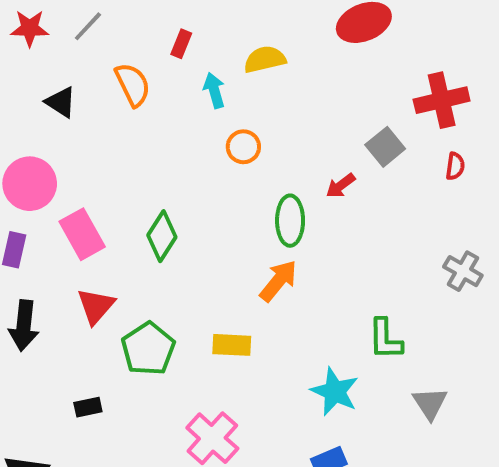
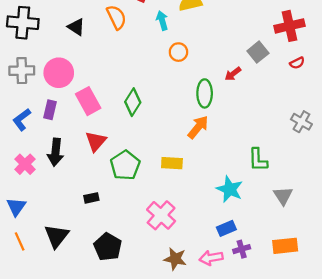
red semicircle: (455, 166) -> (297, 63), turned 56

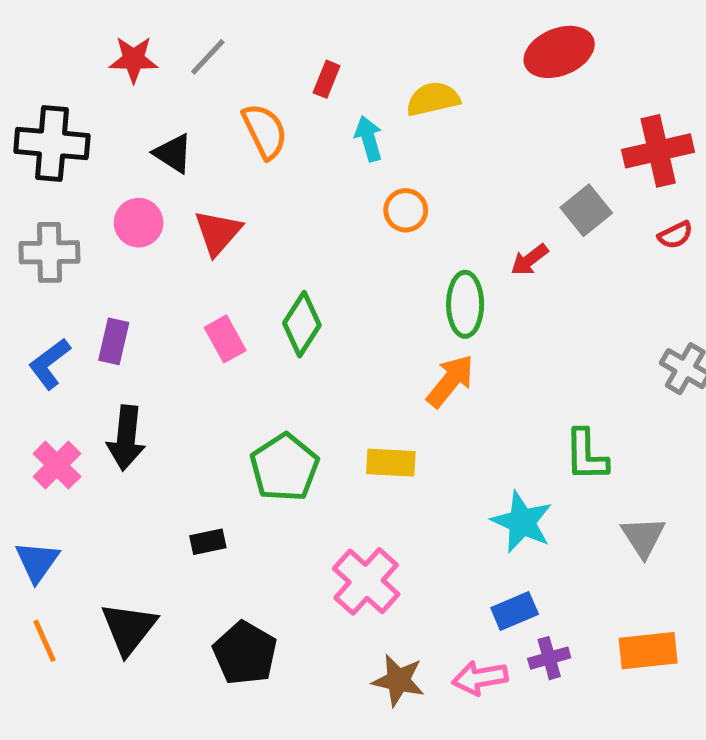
pink circle: (59, 73) -> (139, 223), moved, size x0.7
pink rectangle: (88, 101) -> (225, 339), moved, size x0.7
red triangle: (96, 141) -> (218, 233), moved

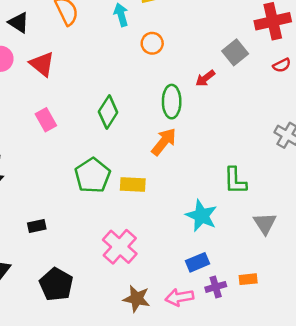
orange circle: (406, 210) -> (152, 43), moved
red triangle: (218, 233) -> (42, 64), turned -32
green diamond: (302, 324) -> (108, 112), moved
green pentagon: (284, 468) -> (93, 175), moved
orange rectangle: (648, 651) -> (248, 279), moved, size x0.6

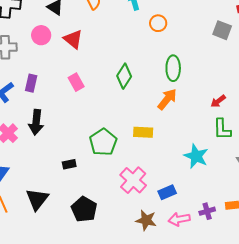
gray square: (235, 52) -> (222, 30), turned -30
red arrow: (205, 78) -> (218, 101), moved
green pentagon: (93, 175) -> (103, 142), moved
blue rectangle: (198, 262) -> (167, 192), moved

